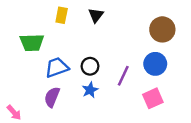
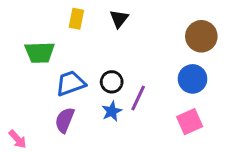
purple line: (123, 76) -> (138, 98), moved

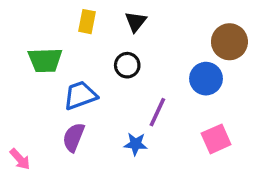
blue circle: (193, 79) -> (206, 79), moved
black circle: (112, 82) -> (127, 65), moved
blue star: (112, 111) -> (136, 144), moved, turned 30

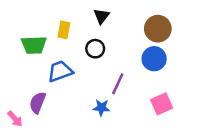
yellow rectangle: (87, 22) -> (64, 30), moved
brown circle: (229, 42) -> (158, 29), moved
purple semicircle: (74, 137) -> (38, 103), moved

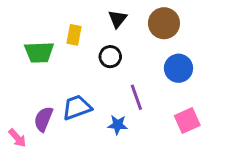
brown circle: (158, 29) -> (164, 23), moved
blue trapezoid: (60, 71) -> (77, 107), moved
purple line: (118, 84) -> (136, 97), turned -45

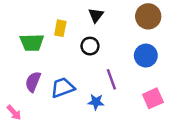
brown circle: (164, 23) -> (148, 16), moved
purple semicircle: (43, 119) -> (33, 82), moved

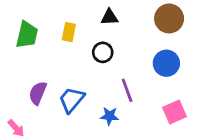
black triangle: (96, 15) -> (109, 17), turned 49
green trapezoid: (32, 42) -> (27, 35), moved, turned -75
blue trapezoid: (63, 88) -> (72, 100), turned -30

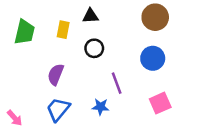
black triangle: (109, 17) -> (90, 16), moved
purple semicircle: (38, 93) -> (56, 74), moved
blue trapezoid: (72, 100) -> (58, 109), moved

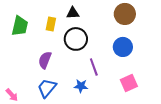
black circle: (94, 48) -> (76, 39), size x1.5

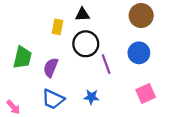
green trapezoid: (20, 26) -> (22, 57), moved
purple line: (94, 67) -> (106, 64), moved
blue trapezoid: (47, 88) -> (53, 99), turned -105

